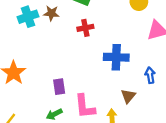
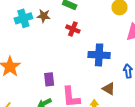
red cross: (85, 28) -> (73, 29), turned 32
brown triangle: (128, 96) -> (109, 89), turned -40

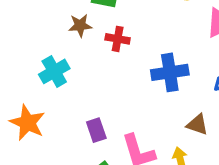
brown star: (44, 16) -> (80, 25), moved
cyan cross: (23, 18) -> (54, 71), moved

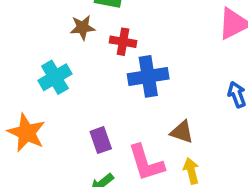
blue cross: (170, 72) -> (148, 76), moved
brown triangle: (197, 125) -> (182, 132), moved

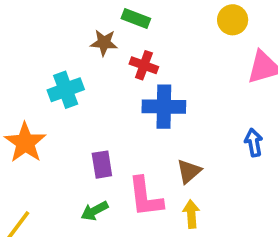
brown triangle: (182, 132) -> (189, 171), turned 50

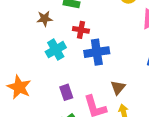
brown star: (104, 43) -> (45, 19), moved
cyan cross: (66, 90) -> (56, 50), moved

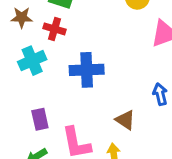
red cross: (81, 30) -> (55, 29), moved
brown triangle: (118, 88) -> (125, 120), moved, turned -42

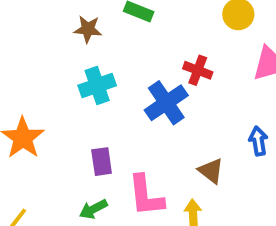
red cross: (55, 29) -> (198, 70), moved
blue cross: (87, 70) -> (166, 103), turned -36

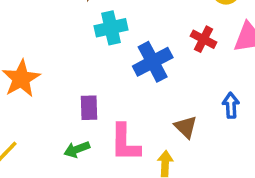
red cross: (198, 70) -> (204, 39), moved
cyan cross: (97, 85) -> (111, 28), moved

